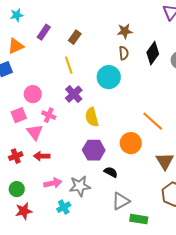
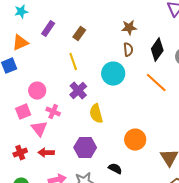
orange line: (153, 121) -> (156, 83), moved
purple hexagon: (94, 150) -> (85, 148), moved

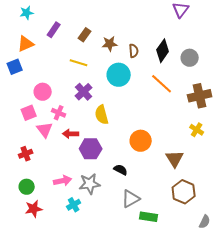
brown star: (129, 28) -> (110, 44), moved
yellow line: (73, 62) -> (79, 63), turned -54
red arrow: (46, 153) -> (71, 134), moved

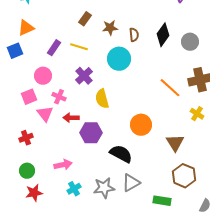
purple rectangle: (54, 30) -> (54, 48), moved
orange line: (162, 84) -> (170, 88), moved
black semicircle: (121, 170) -> (121, 154), size x1.6
gray star: (90, 184) -> (104, 188), moved
green rectangle: (149, 217) -> (162, 201), moved

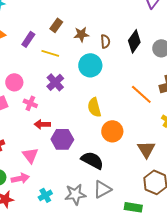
purple rectangle: (54, 48) -> (28, 39), moved
yellow semicircle: (102, 99) -> (94, 107), moved
pink triangle: (45, 114) -> (30, 155), moved
pink arrow: (63, 165) -> (20, 178), moved

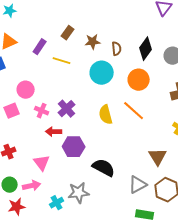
purple cross: (55, 82) -> (67, 109), moved
orange line: (141, 94) -> (134, 111), moved
orange circle: (112, 131) -> (139, 80), moved
gray triangle: (102, 189) -> (138, 185), moved
gray star: (75, 194) -> (79, 193), moved

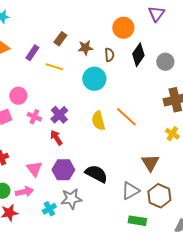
orange circle: (139, 80) -> (123, 28), moved
red arrow: (54, 132) -> (56, 138), moved, turned 56
purple hexagon: (74, 147) -> (63, 170), moved

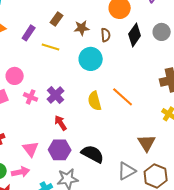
gray circle: (165, 62) -> (162, 32), moved
red arrow: (56, 138) -> (61, 123), moved

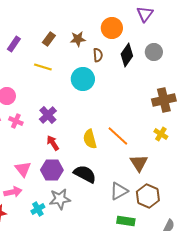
brown star: (82, 28) -> (78, 39), moved
purple rectangle: (29, 33) -> (14, 44), moved
pink cross: (31, 97) -> (16, 121), moved
orange line: (123, 97) -> (118, 136), moved
yellow semicircle: (95, 101) -> (90, 139), moved

